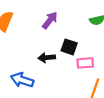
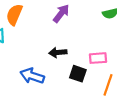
black square: (69, 47) -> (78, 74), moved

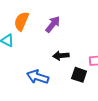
purple arrow: (61, 13) -> (53, 24), moved

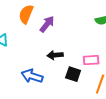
orange semicircle: (21, 21) -> (26, 14), moved

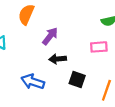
purple arrow: (47, 24) -> (50, 36), moved
pink rectangle: (91, 60) -> (99, 47), moved

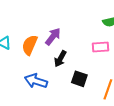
orange semicircle: (26, 14) -> (30, 45), moved
black arrow: (58, 59) -> (60, 59), turned -56

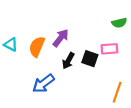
black square: (79, 79) -> (90, 59), moved
blue arrow: (36, 81) -> (43, 83), turned -55

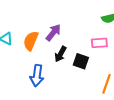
black square: (90, 59) -> (81, 61), moved
blue arrow: (43, 83) -> (37, 76), turned -45

